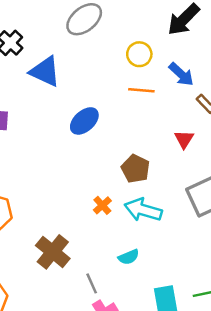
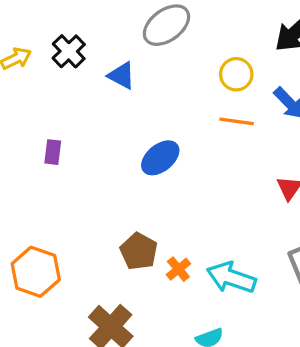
blue triangle: (45, 71) -> (122, 76), moved, size x0.7
brown pentagon: (135, 169) -> (139, 251), moved

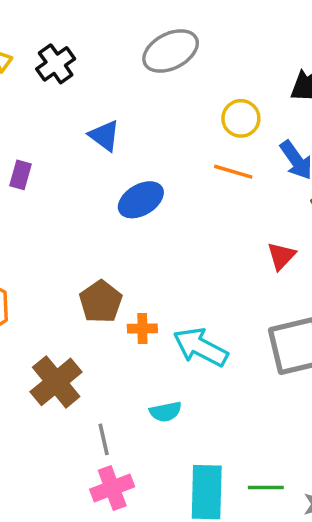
blue triangle: (122, 76) -> (104, 136), moved
orange cross: (178, 269) -> (142, 328), turned 30

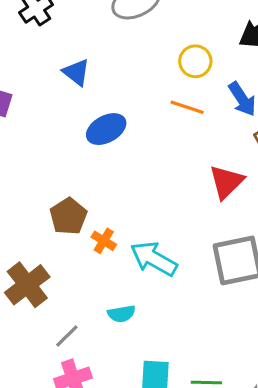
red triangle: (281, 256) -> (226, 182), size x1.4
orange cross: (142, 328) -> (104, 241), turned 30
gray line: (104, 439) -> (67, 336), turned 56

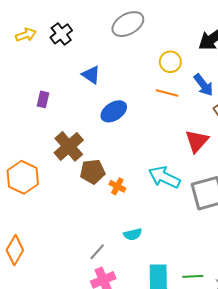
brown pentagon: (68, 216) -> (93, 172), turned 30
cyan arrow: (154, 259) -> (164, 177), moved
brown cross: (27, 285) -> (69, 146), moved

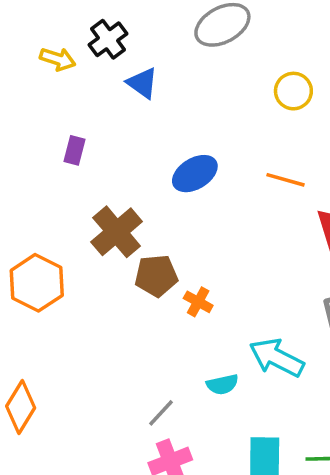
yellow arrow: (26, 35) -> (58, 59), moved, turned 36
blue triangle: (91, 75) -> (142, 83), moved
orange line: (167, 93) -> (285, 180), moved
cyan arrow: (164, 177) -> (277, 358), moved

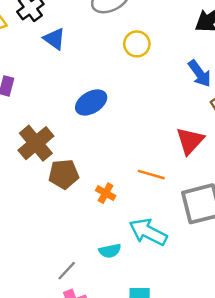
yellow circle: (293, 91) -> (137, 44), moved
orange line: (285, 180) -> (151, 175), moved
orange cross: (198, 302) -> (106, 193), moved

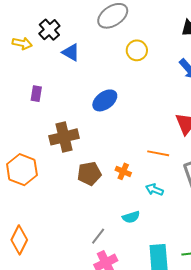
brown cross: (36, 143) -> (64, 137), turned 32
brown pentagon: (64, 174) -> (89, 174), moved
cyan arrow: (148, 232) -> (154, 190), moved, size x0.6

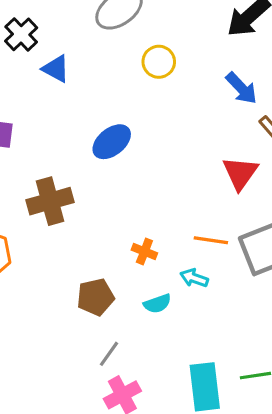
orange line: (158, 153) -> (211, 240), moved
brown pentagon: (89, 174) -> (96, 297), moved
cyan semicircle: (131, 217) -> (157, 304), moved

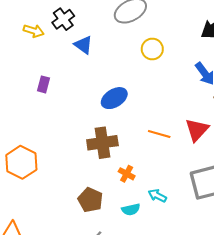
brown cross: (50, 201) -> (102, 143), moved
orange line: (211, 240) -> (159, 134), moved
brown pentagon: (96, 297) -> (90, 200), turned 30

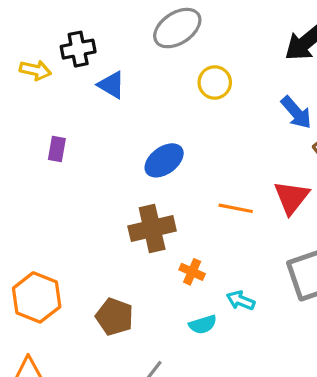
black cross: (63, 19) -> (78, 49), turned 30
orange hexagon: (21, 162) -> (37, 297), moved
brown pentagon: (90, 200) -> (115, 317), moved

